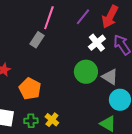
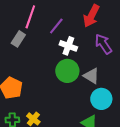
purple line: (83, 17) -> (56, 26), moved
white cross: (97, 43) -> (68, 46), moved, turned -30

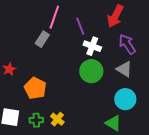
purple line: (56, 26) -> (80, 26), turned -60
gray triangle: (91, 76) -> (124, 69), moved

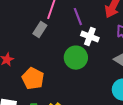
green circle: (91, 71) -> (76, 58), moved

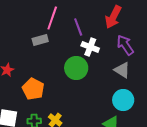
gray rectangle: (40, 30) -> (40, 40), turned 42

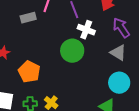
gray rectangle: (40, 40) -> (28, 18), moved

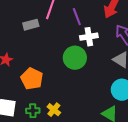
white cross: (86, 30) -> (89, 37), turned -30

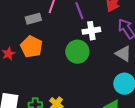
orange pentagon: (32, 79) -> (31, 47), moved

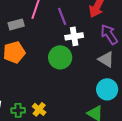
orange pentagon: (31, 47) -> (14, 52), turned 30

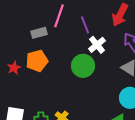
white cross: (74, 36) -> (97, 45), turned -30

